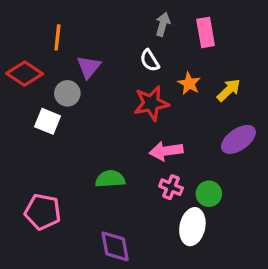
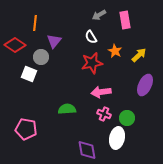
gray arrow: (163, 24) -> (99, 15), turned -136
purple ellipse: (238, 139) -> (145, 85), turned -30
purple diamond: (115, 246) -> (87, 150), moved

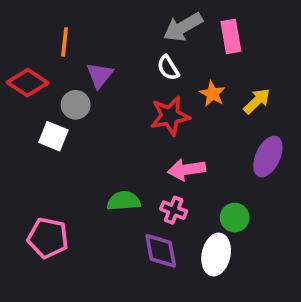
gray arrow: (99, 15) -> (183, 27), size x1.5
pink cross: (104, 114) -> (174, 210), moved
purple diamond: (87, 150) -> (161, 251), moved

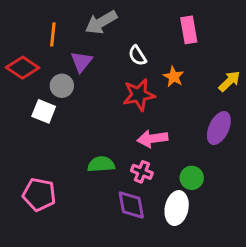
gray arrow: (183, 27) -> (101, 22), moved
yellow arrow: (257, 101) -> (229, 81), moved

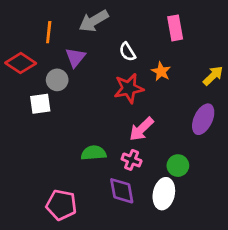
white square: (44, 111) -> (40, 104), turned -30
pink arrow: (152, 139) -> (141, 129), turned -36
pink pentagon: (39, 194) -> (61, 205), moved

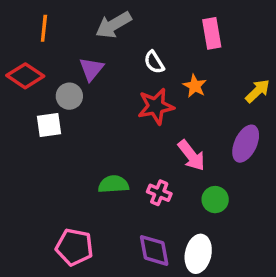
orange line: (49, 32) -> (44, 28), moved
pink arrow: (141, 129) -> (191, 155), moved, turned -84
purple diamond: (122, 191) -> (154, 250), moved
white ellipse: (164, 194) -> (198, 254), moved

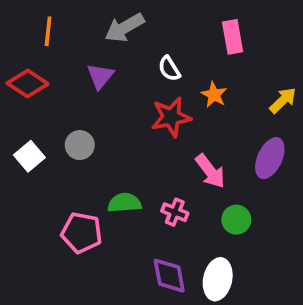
gray circle: (69, 96) -> (80, 145), moved
white square: (49, 125) -> (29, 156), moved, turned -32
pink pentagon: (74, 247) -> (82, 233), moved

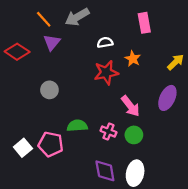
orange line: (48, 31) -> (44, 19), moved, turned -48
white semicircle: (169, 69) -> (105, 42), turned 112
purple triangle: (100, 76) -> (52, 42), moved
white square: (29, 156) -> (23, 148), moved
green circle: (236, 220) -> (134, 135), moved

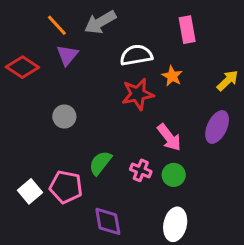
white semicircle: (105, 42) -> (136, 55), size x1.5
green semicircle: (77, 126) -> (100, 163), turned -48
purple diamond: (105, 171) -> (108, 221), moved

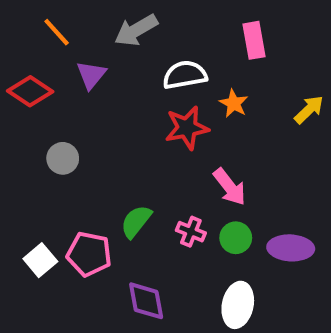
orange line: (57, 25) -> (57, 32), moved
gray circle: (64, 117) -> (63, 158), moved
purple ellipse: (217, 127) -> (291, 248), moved, turned 68

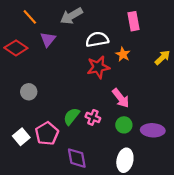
gray circle: (63, 158) -> (29, 92), moved
pink cross: (191, 232) -> (93, 117), moved
pink pentagon: (89, 254) -> (47, 133), turned 30

